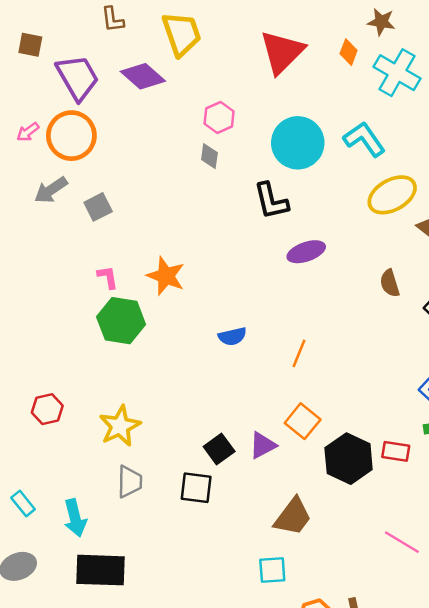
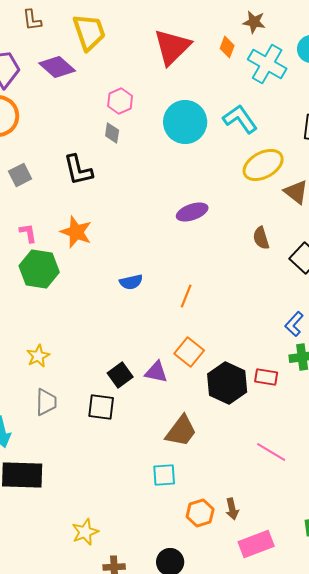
black L-shape: (271, 201) -> (78, 170), moved
yellow star: (120, 426) -> (38, 356), size x0.7
purple triangle: (263, 445) -> (156, 372), turned 40

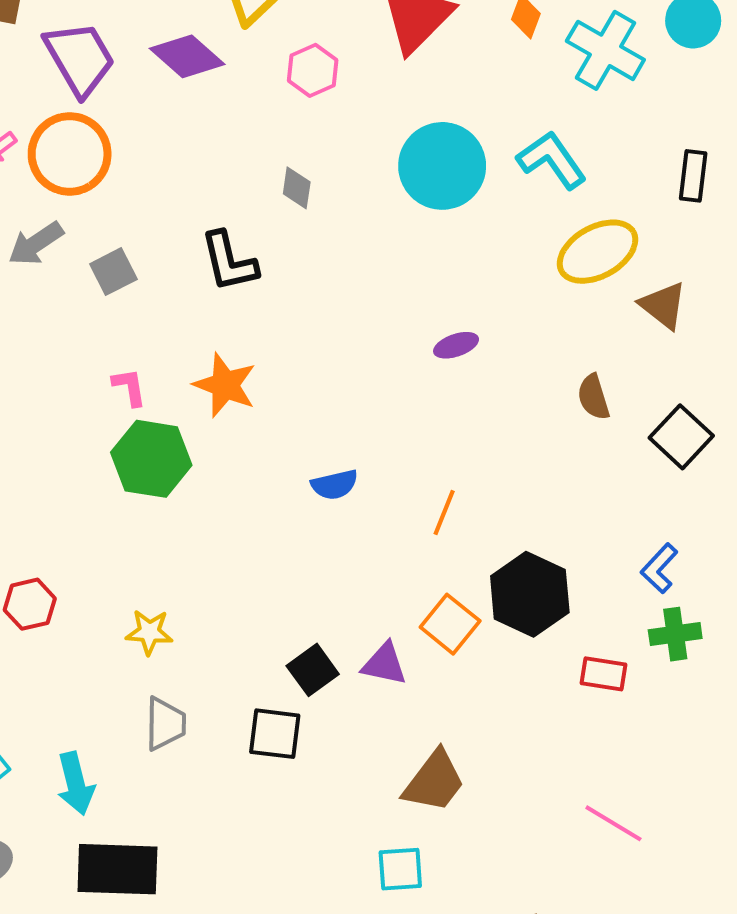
pink hexagon: (120, 101) -> (313, 70), moved
purple ellipse: (192, 212) -> (456, 345), size x0.7
yellow star: (38, 356) -> (149, 632), turned 30
black hexagon: (227, 383) -> (530, 594), moved

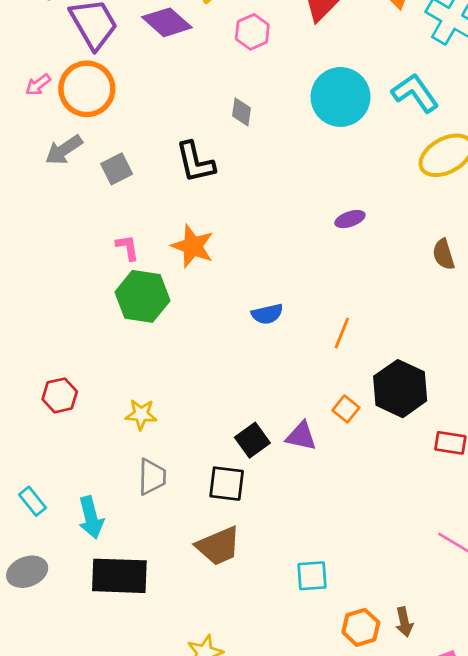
orange square: (450, 624) -> (346, 409), size x0.7
brown trapezoid: (434, 781) -> (218, 546), moved, turned 30

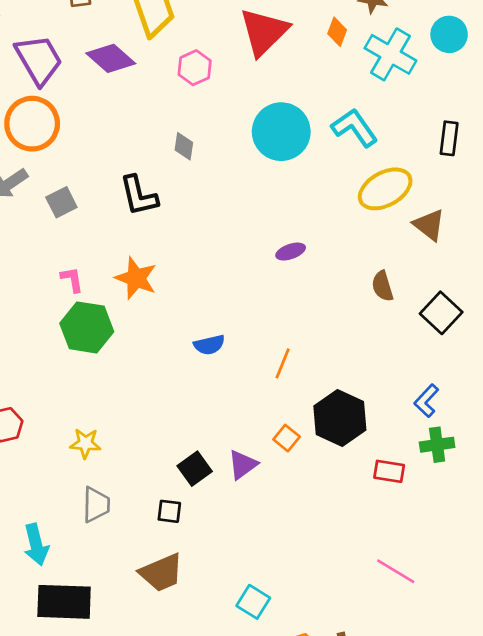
purple triangle: (301, 436) -> (243, 465), turned -48
black square: (227, 484) -> (169, 511), size x0.7
cyan square: (312, 576) -> (253, 602), turned 36

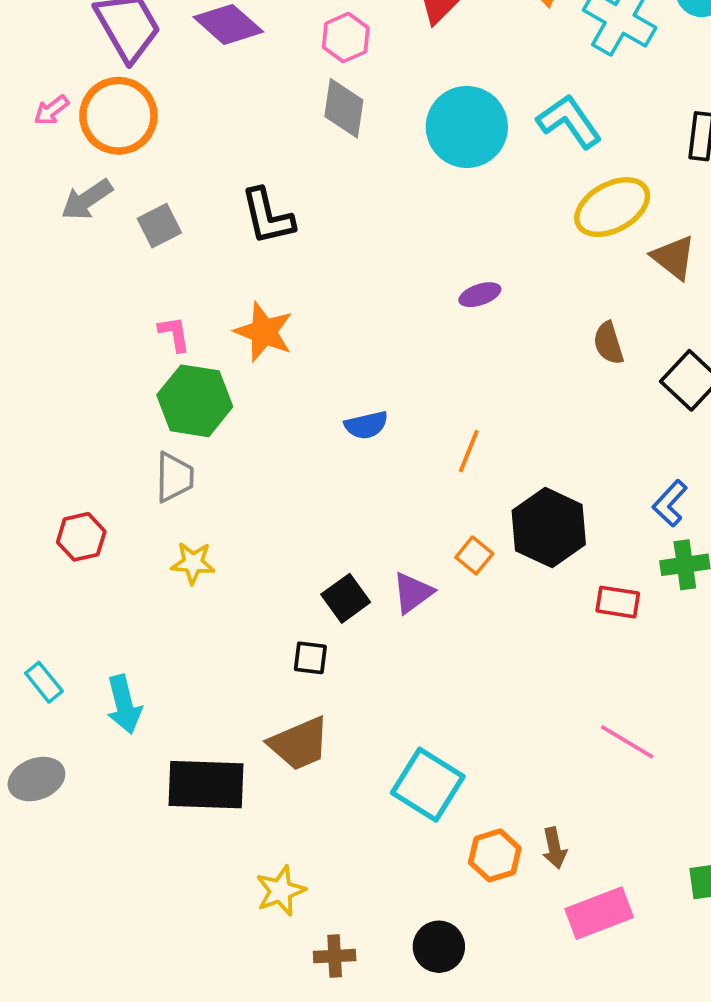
gray diamond: (184, 146) -> (344, 108), moved, size x1.5
gray trapezoid: (96, 505) -> (174, 477), moved
black rectangle: (64, 602) -> (206, 785), moved
cyan square: (253, 602) -> (428, 785), size x1.5

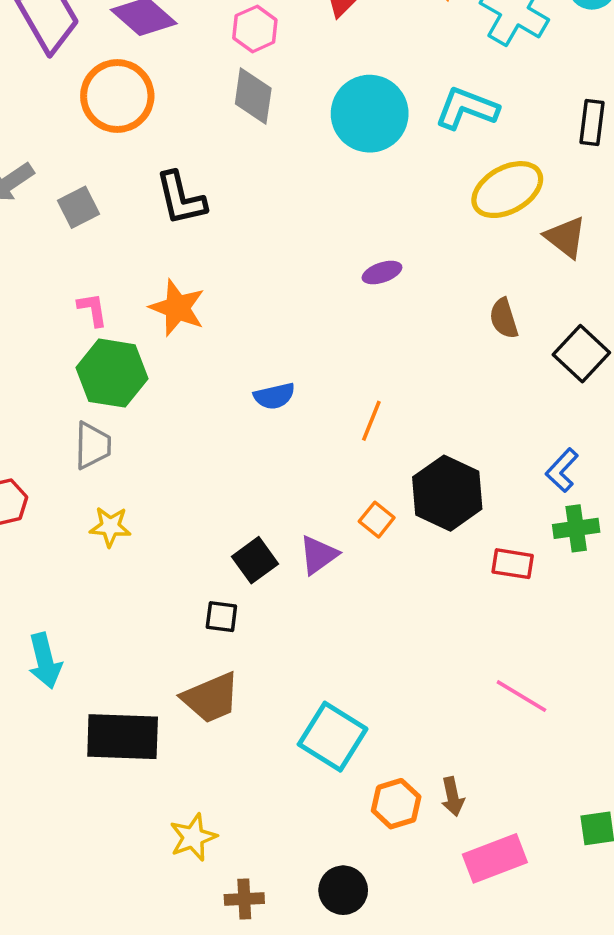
orange circle: (118, 116) -> (117, 96), moved
cyan L-shape: (569, 121) -> (467, 108), turned -34

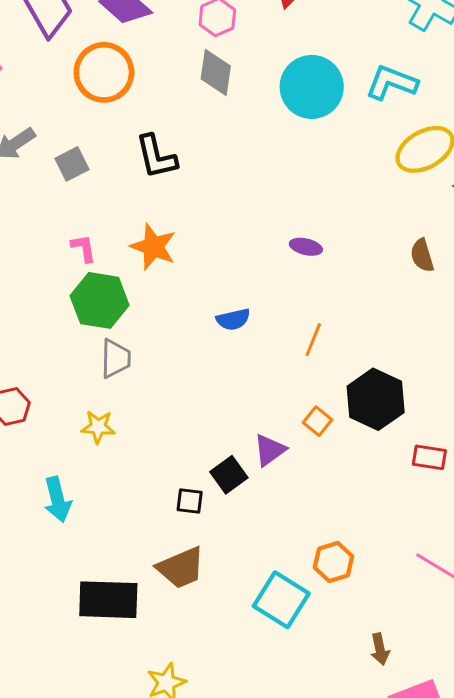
purple ellipse: (382, 272) -> (306, 247), moved, turned 32
gray trapezoid: (93, 445) -> (116, 359), moved
black square: (255, 560) -> (229, 475), moved
cyan arrow: (45, 661) -> (57, 499), moved
orange hexagon: (396, 804) -> (333, 562), moved

